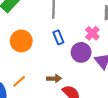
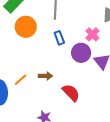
orange circle: (21, 41) -> (26, 27), moved
brown arrow: (54, 78) -> (45, 76), moved

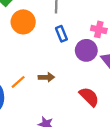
pink cross: (92, 34) -> (99, 29), turned -32
red semicircle: (71, 93) -> (89, 97), moved

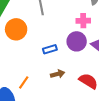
blue rectangle: (61, 34) -> (50, 49), moved, turned -72
brown arrow: (46, 77) -> (58, 74), moved

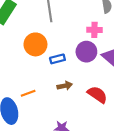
orange circle: (16, 29) -> (35, 44), moved
orange line: (24, 82) -> (28, 93), turned 32

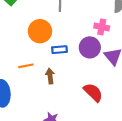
brown arrow: (65, 86) -> (50, 76), moved, turned -96
orange line: (28, 93) -> (26, 66), moved

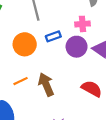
blue rectangle: (59, 50) -> (53, 36), moved
brown arrow: (50, 76) -> (46, 84), size x1.5

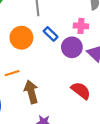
blue rectangle: (53, 36) -> (51, 34), turned 56
brown arrow: (46, 84) -> (31, 92), moved

